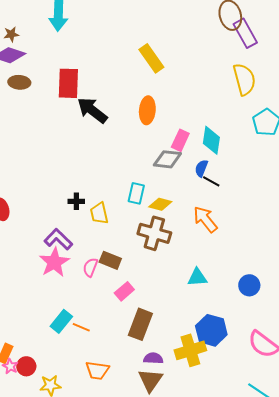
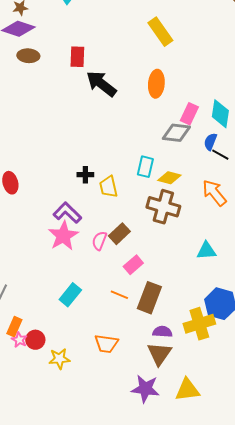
red rectangle: (68, 83) -> (77, 57), size x0.7
brown rectangle: (110, 260) -> (119, 234), turned -65
orange line: (81, 327) -> (119, 295), moved

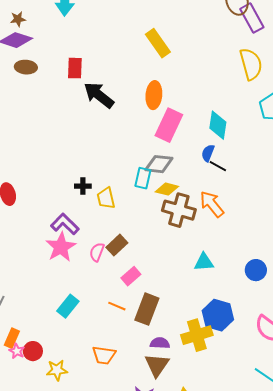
pink rectangle: (189, 114) -> (169, 125), moved, size x1.5
gray diamond: (176, 133) -> (159, 164), moved
brown cross: (163, 207) -> (179, 210), moved

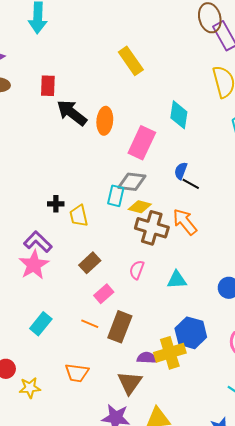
orange ellipse: (154, 95) -> (105, 121), moved
cyan diamond: (218, 125) -> (179, 115), moved
pink semicircle: (97, 252) -> (137, 270), moved
purple semicircle: (160, 343) -> (147, 358), moved

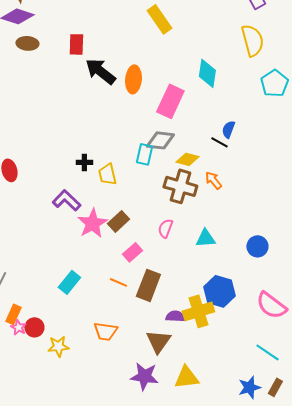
blue semicircle: (181, 171) -> (228, 129), moved
yellow diamond: (140, 207) -> (187, 159), moved
orange arrow: (185, 222) -> (213, 180), size x0.7
pink star: (34, 265) -> (92, 223), moved

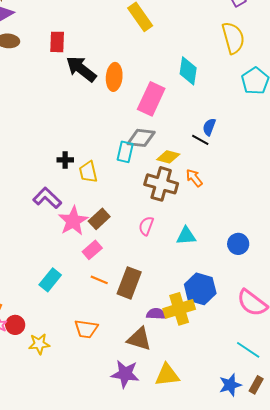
pink rectangle: (132, 252) -> (92, 250), moved
brown triangle: (158, 341) -> (139, 339), turned -48

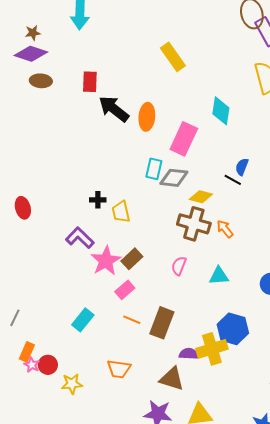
cyan rectangle: (125, 152) -> (154, 169), moved
orange arrow: (194, 178) -> (225, 229), moved

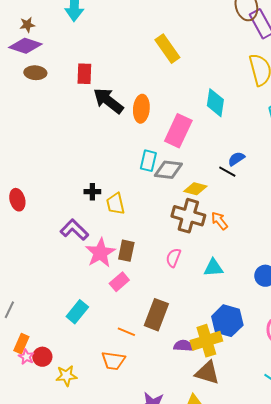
blue semicircle: (242, 167) -> (236, 159), turned 36
brown rectangle: (132, 259) -> (126, 251), turned -35
orange line: (132, 320) -> (126, 332), moved
brown triangle: (172, 379) -> (207, 373), moved

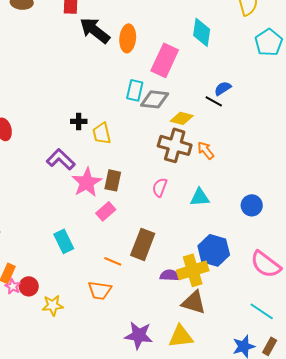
cyan rectangle: (77, 312) -> (64, 241), turned -65

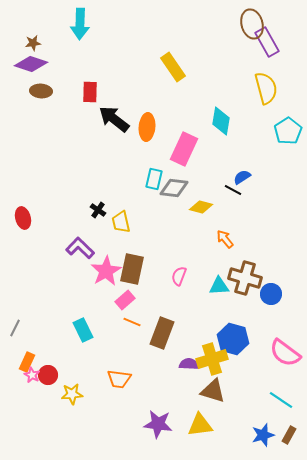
black cross: (79, 121) -> (98, 210), turned 35
brown cross: (175, 145) -> (245, 278), moved
brown rectangle: (113, 180) -> (132, 269), size x1.4
orange line: (113, 261) -> (132, 322), moved

